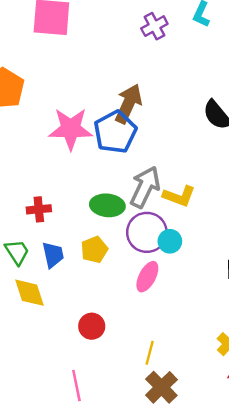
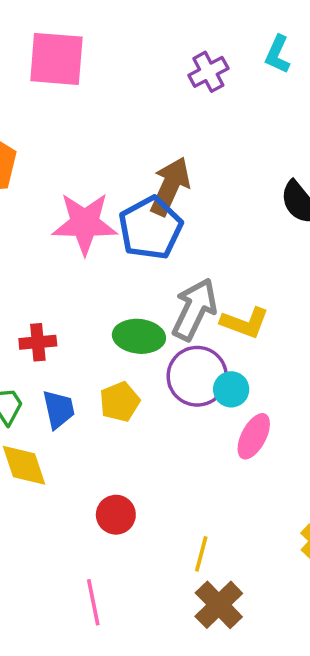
pink ellipse: (147, 277) -> (254, 436), moved

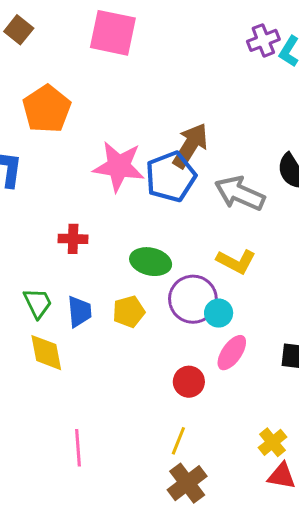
purple cross: (208, 72) -> (263, 40), moved
gray arrow: (195, 309) -> (240, 193), moved, turned -99
red cross: (38, 342) -> (73, 239), moved
red circle: (116, 515) -> (189, 382), moved
pink line: (93, 602) -> (78, 448), moved

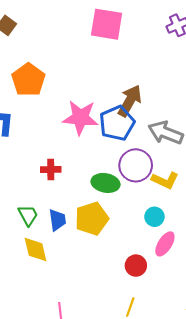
pink square: (113, 33) -> (107, 24), moved
purple circle: (193, 299) -> (136, 165), moved
yellow pentagon: (129, 312) -> (92, 219), size x1.5

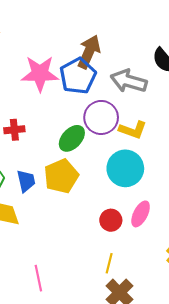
green ellipse: (106, 183) -> (72, 138), turned -52
cyan circle: (154, 217) -> (125, 168), size x1.8
pink ellipse: (165, 244) -> (141, 214), moved

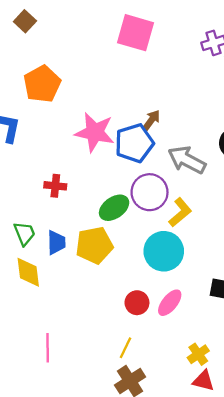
brown arrow: (89, 52) -> (151, 120), size x0.6
yellow L-shape: (133, 130) -> (180, 212), turned -72

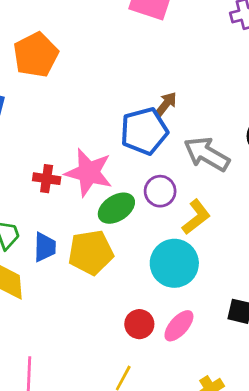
pink star: (95, 132) -> (89, 172), moved
purple circle: (150, 192) -> (160, 191), size x0.7

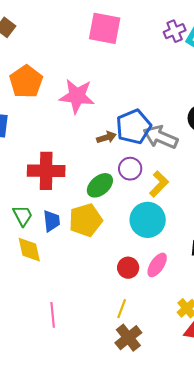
brown arrow: (166, 104) -> (106, 137), moved, turned 42
blue pentagon: (144, 131) -> (134, 127), moved
pink star: (89, 172) -> (77, 96), moved
red cross: (47, 179) -> (46, 171), size x1.8

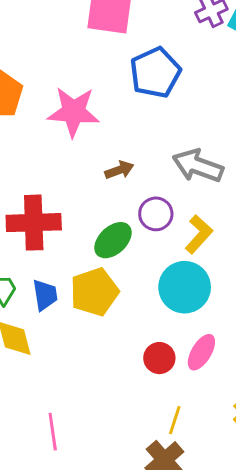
blue pentagon: (134, 127) -> (155, 73), moved
yellow line: (122, 309) -> (175, 420), moved

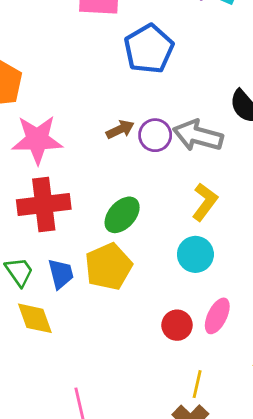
pink star: (74, 112) -> (37, 140), moved
brown arrow: (119, 170) -> (120, 129), moved
purple circle: (156, 214) -> (155, 135), moved
cyan circle: (185, 287) -> (195, 254), size x0.7

